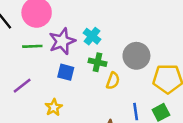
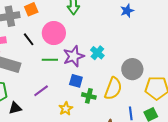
green cross: (98, 62) -> (89, 96), moved
yellow semicircle: (113, 81) -> (113, 89), size x1.6

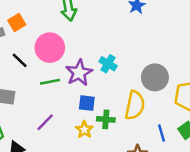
yellow star: (66, 109) -> (84, 130), moved

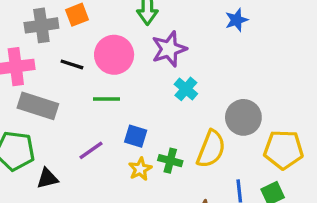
black line: (20, 60) -> (72, 64), turned -36
purple star: (79, 73) -> (169, 49), moved
blue square: (87, 103) -> (136, 136), moved

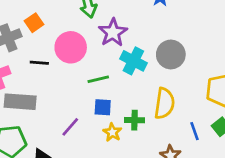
cyan cross: (186, 89) -> (133, 61), size x1.4
green line: (106, 99) -> (98, 79), moved
gray circle: (243, 117) -> (171, 54), moved

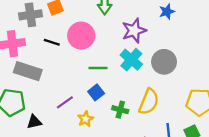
purple star: (113, 33) -> (134, 31), moved
blue square: (103, 107) -> (96, 92), turned 35
yellow star: (112, 132) -> (86, 119), moved

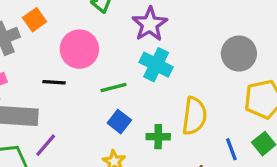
black line: (52, 42) -> (54, 82), moved
gray circle: (164, 62) -> (239, 54), moved
purple line: (65, 102) -> (46, 145), moved

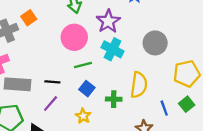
pink circle: (79, 49) -> (74, 37), moved
gray circle: (239, 54) -> (155, 43), moved
black line: (54, 82) -> (52, 82), moved
purple line: (46, 145) -> (51, 104), moved

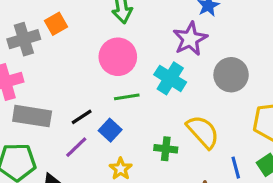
purple star: (108, 21) -> (190, 39), moved
black line: (52, 82) -> (82, 117), turned -42
yellow semicircle: (139, 85) -> (203, 132), turned -55
blue square: (87, 89) -> (110, 130), moved

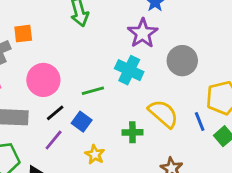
orange square: (56, 24) -> (23, 34), turned 30
pink circle: (118, 57) -> (43, 80), moved
blue line: (236, 168) -> (200, 121), moved

